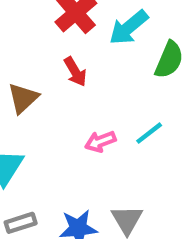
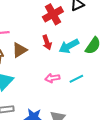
cyan arrow: (129, 27) -> (69, 46), moved

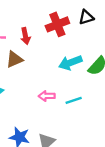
red arrow: (47, 42) -> (25, 36), moved

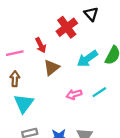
black triangle: (86, 17) -> (91, 14), turned -40
brown triangle: (14, 59) -> (52, 68), moved

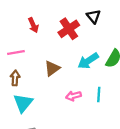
red arrow: (41, 45) -> (33, 25), moved
cyan line: (99, 92) -> (99, 95), turned -56

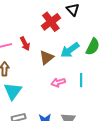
red arrow: (33, 25) -> (25, 44), moved
brown triangle: (52, 68) -> (47, 57), moved

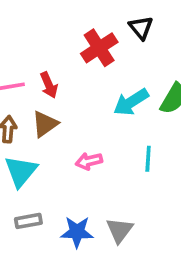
brown triangle: (47, 57) -> (45, 124), moved
pink arrow: (58, 82) -> (89, 161), moved

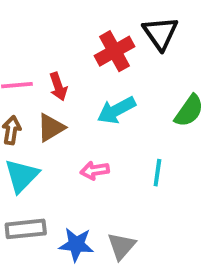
black triangle: (141, 28) -> (160, 33), size x1.4
cyan arrow: (131, 102) -> (116, 110), moved
gray rectangle: (28, 221) -> (26, 229), size x1.4

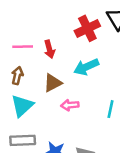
brown triangle: (51, 128) -> (53, 83), moved

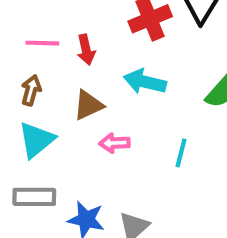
cyan arrow: (86, 67) -> (145, 82), turned 35

